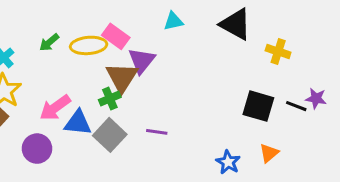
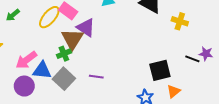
green arrow: (49, 42) -> (13, 15), moved
yellow ellipse: (89, 45) -> (49, 17), turned -45
purple triangle: (142, 61) -> (86, 28), turned -36
black square: (258, 106) -> (160, 70), moved, turned -30
purple circle: (37, 149) -> (24, 86), moved

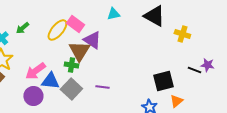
green cross: (64, 54) -> (71, 65), turned 32

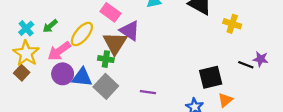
green arrow: (22, 28) -> (50, 26), moved
yellow ellipse: (57, 30) -> (82, 34), moved
pink arrow: (35, 71) -> (59, 51), moved
purple line: (102, 87) -> (148, 92), moved
purple circle: (33, 96) -> (63, 74), moved

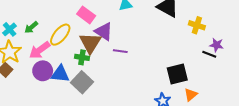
purple star: (261, 59) -> (217, 45), moved
black line: (246, 65) -> (209, 54), moved
purple line: (148, 92) -> (120, 51), moved

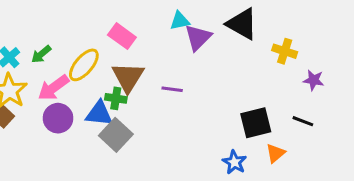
purple triangle: (104, 31) -> (198, 38), moved, turned 42
black line: (209, 54) -> (303, 121), moved
blue triangle: (60, 74) -> (99, 114), moved

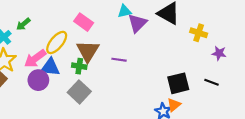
green arrow: (41, 54) -> (23, 24), moved
blue triangle: (99, 114) -> (50, 67), moved
orange triangle: (276, 153) -> (174, 105), moved

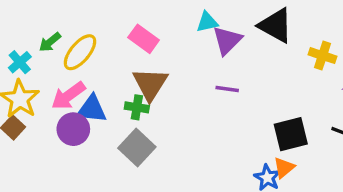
yellow ellipse: (57, 42) -> (80, 52), moved
purple line: (119, 60) -> (227, 89), moved

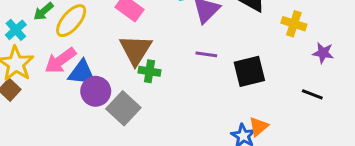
green cross: (137, 107) -> (149, 71), moved
purple circle: (73, 129) -> (96, 91), moved
black square: (291, 134) -> (249, 71), moved

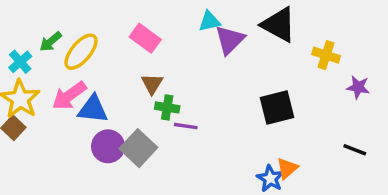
brown triangle: (136, 50) -> (152, 84), size x0.6
purple line: (206, 54) -> (186, 126), moved
purple circle: (96, 91) -> (108, 146), moved
black line: (312, 94) -> (355, 150), moved

